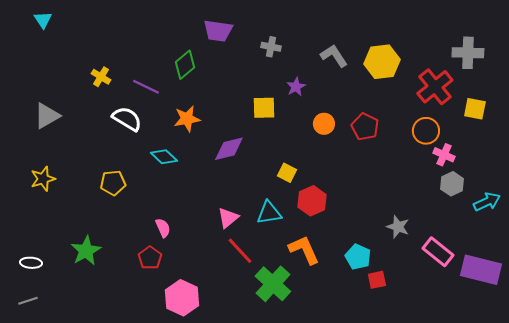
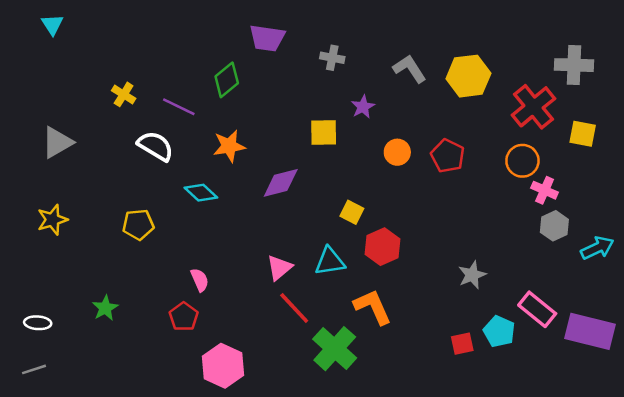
gray star: (398, 227) -> (472, 275), moved, turned 30
green star: (86, 251) -> (105, 308), size x0.7
cyan pentagon: (358, 257) -> (499, 331), moved

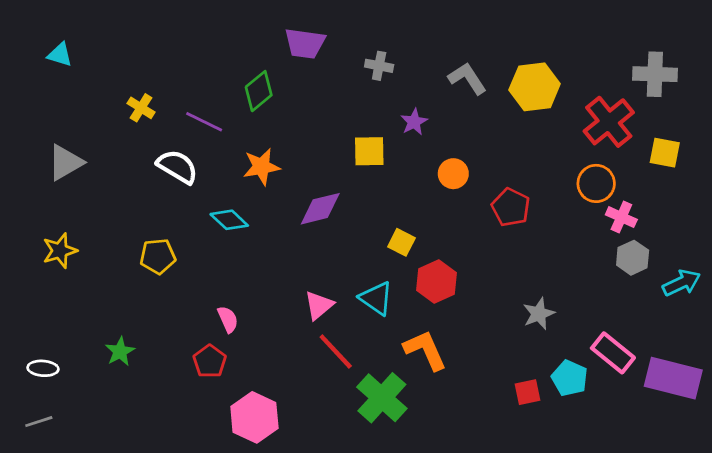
cyan triangle: (52, 25) -> (60, 55), moved, turned -40
red pentagon: (448, 156) -> (511, 207), moved
cyan triangle: (330, 261) -> (376, 298), turned 44

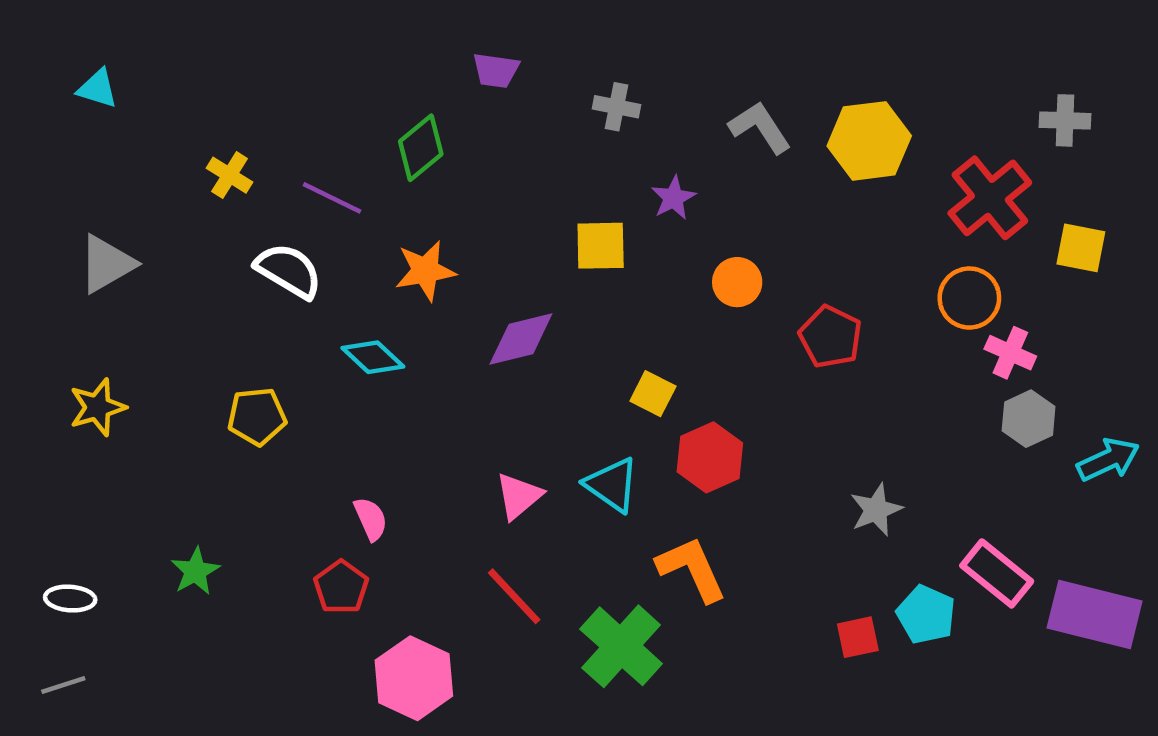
purple trapezoid: (305, 43) -> (496, 70), size x0.7
gray cross: (655, 74) -> (1065, 120), size x0.7
red line: (336, 351) -> (514, 596), moved

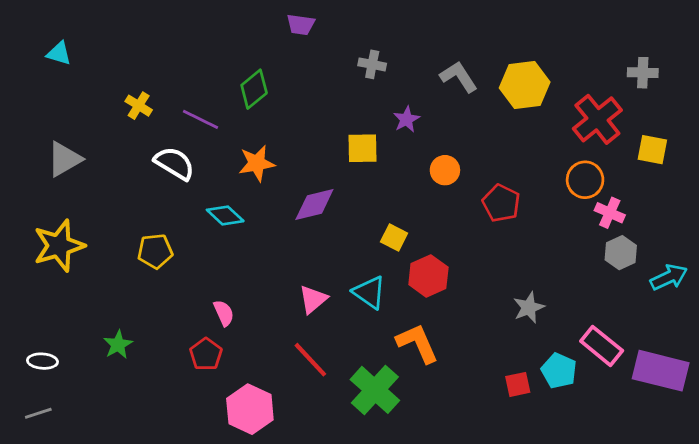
purple trapezoid: (496, 70) -> (301, 25), moved
yellow star: (97, 407) -> (59, 246), size x1.5

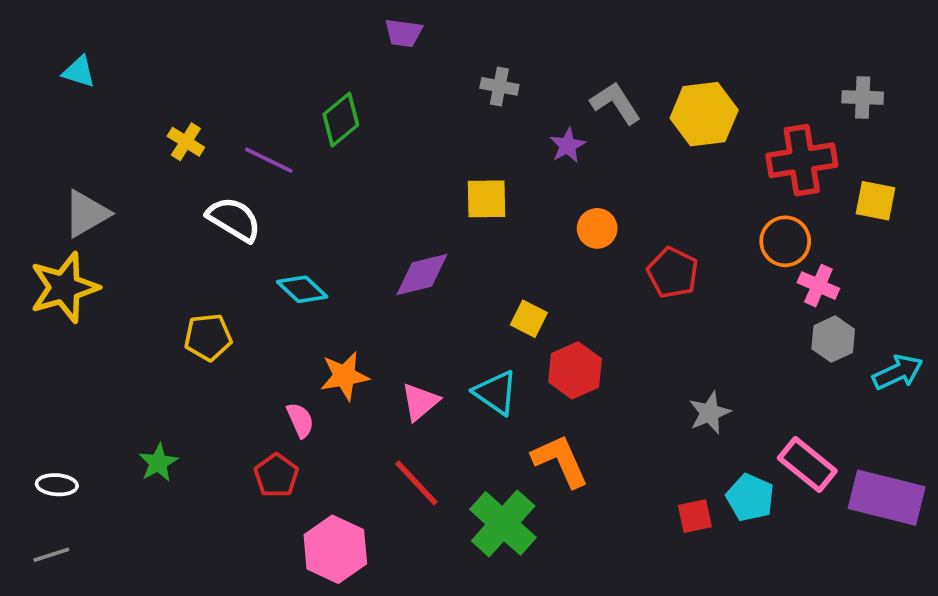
purple star: (406, 119) -> (568, 145), moved
red cross: (597, 119) -> (802, 160), turned 30
orange star: (257, 163) -> (344, 376), moved
yellow star: (59, 246) -> (64, 287), moved

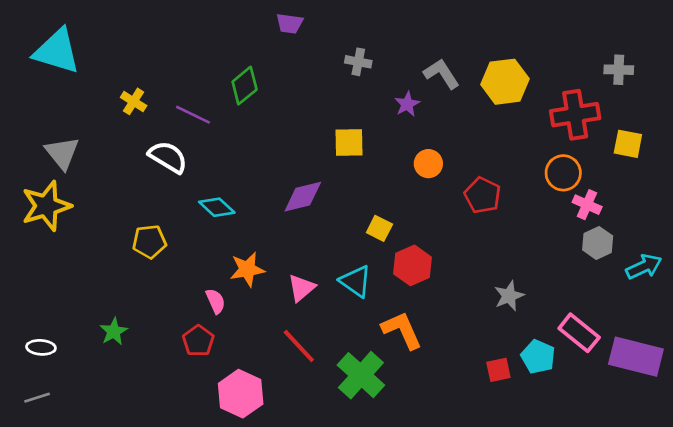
cyan triangle: (79, 72) -> (57, 51), size x2.0
gray triangle: (86, 214) -> (62, 153), turned -39

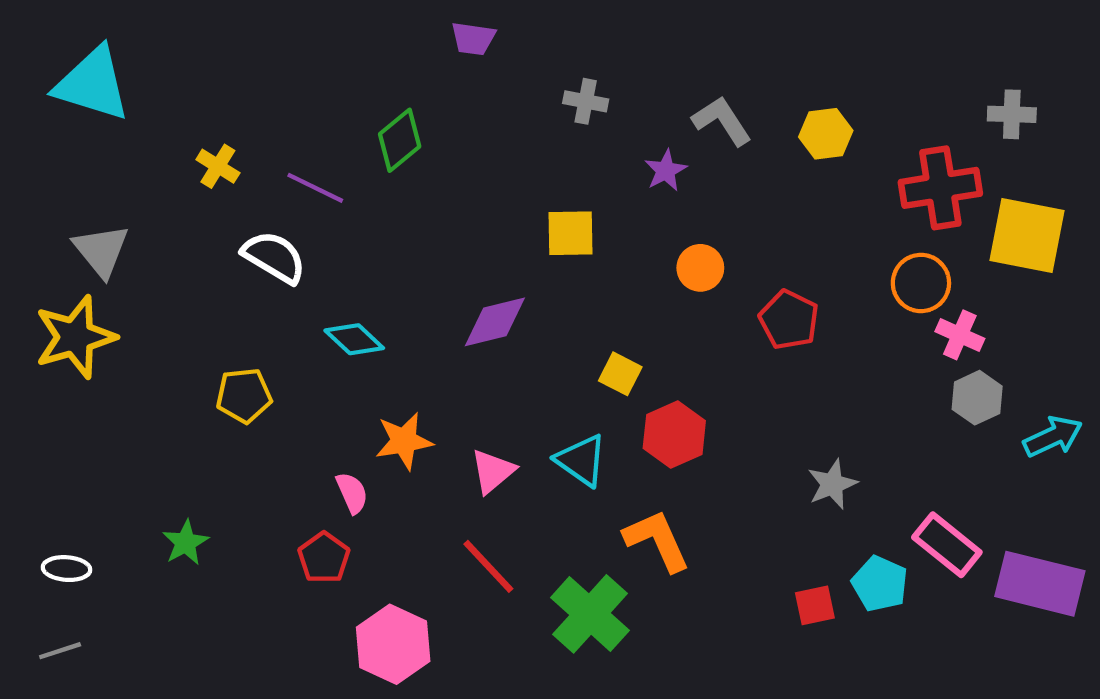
yellow hexagon: (505, 82) -> (826, 134), size x0.7
yellow square: (628, 144) -> (1027, 235), size x1.6

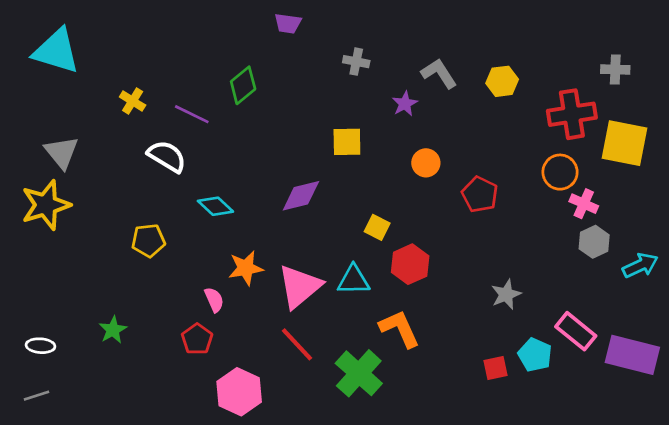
cyan triangle: (581, 460) -> (354, 280), turned -36
pink triangle: (493, 471) -> (300, 286), size x1.6

